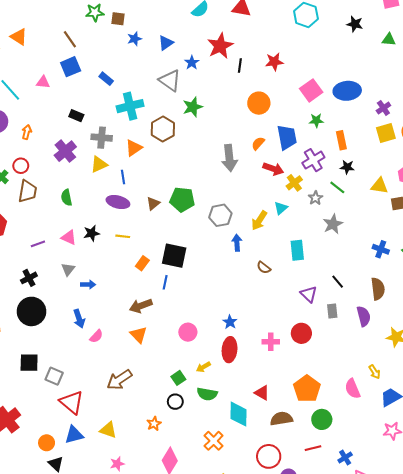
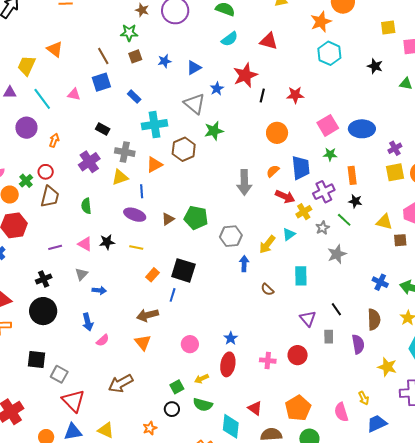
brown square: (118, 19) -> (135, 56), moved, turned -32

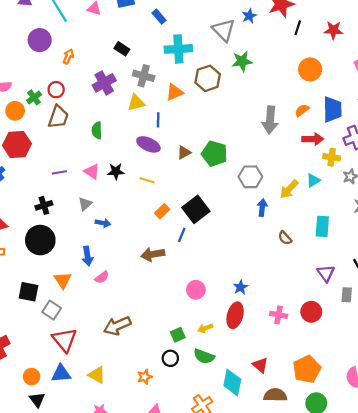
red arrow: (285, 197) -> (313, 139), turned -30
yellow cross: (304, 212) -> (332, 157), turned 35
black square: (183, 270) -> (196, 209), turned 30
orange triangle: (143, 342) -> (63, 280), moved

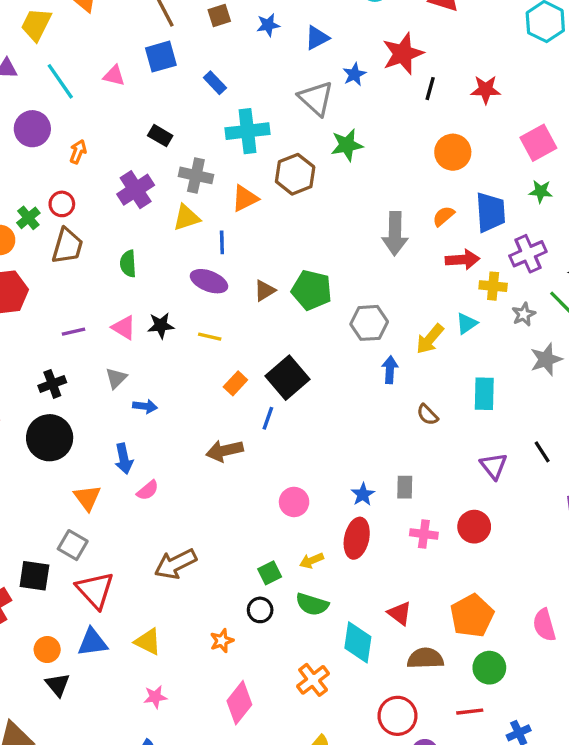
black square: (28, 292) -> (34, 576), moved
gray rectangle: (347, 295) -> (405, 487), moved

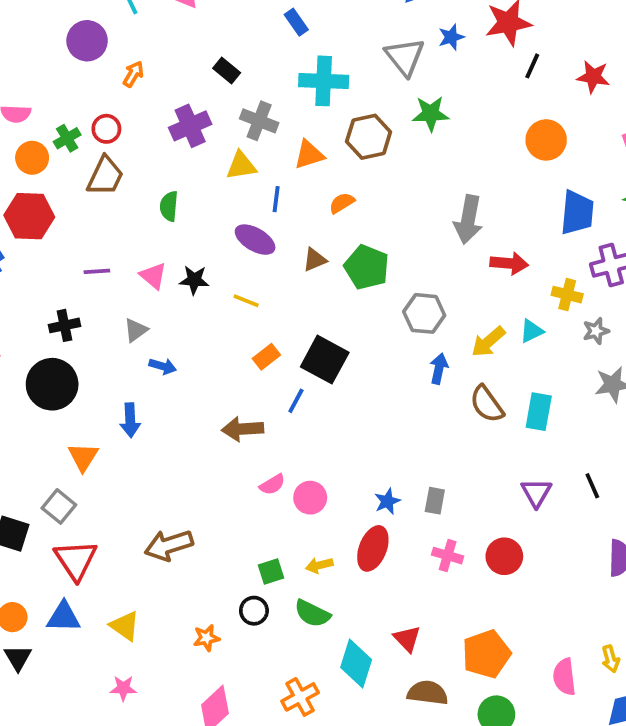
orange semicircle: (443, 216) -> (342, 203), moved
red arrow: (463, 260) -> (509, 263), moved
black square: (287, 378) -> (325, 360), turned -30
brown semicircle: (427, 415) -> (487, 404), moved, size x1.5
pink semicircle: (148, 490) -> (272, 485), moved

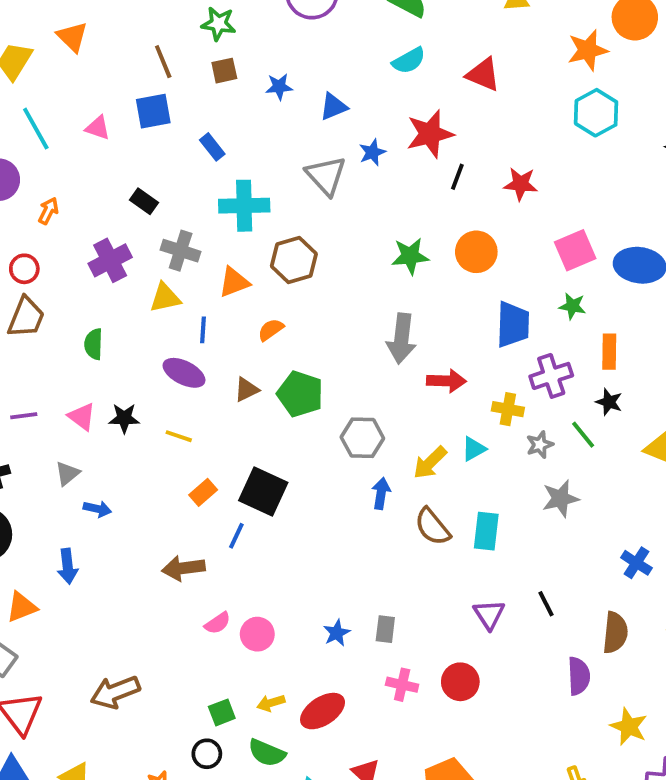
green star: (431, 114) -> (410, 256), moved
orange triangle: (83, 457) -> (22, 607), turned 40
red ellipse: (373, 548) -> (323, 711), moved, turned 39

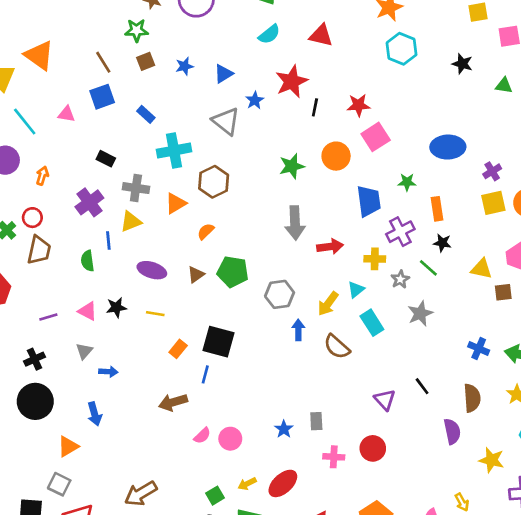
orange triangle: (72, 37) -> (39, 55), size x1.4
pink square: (575, 250) -> (376, 137), moved
blue line: (203, 330) -> (108, 241), moved
cyan rectangle: (486, 531) -> (372, 323), moved, turned -30

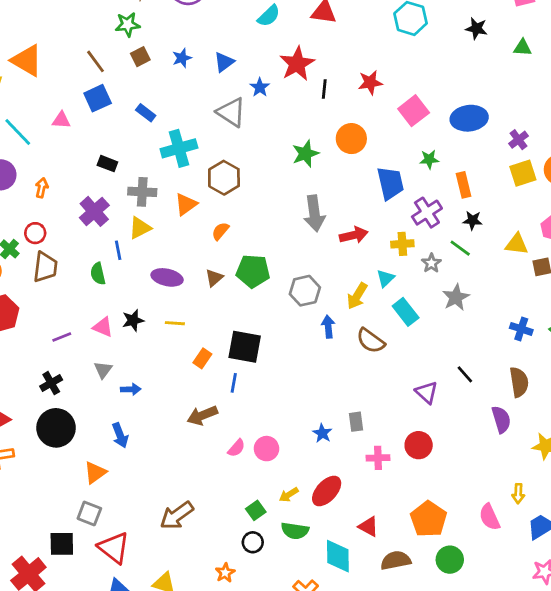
pink square: (376, 137) -> (414, 111), moved
yellow arrow: (462, 502) -> (518, 494), turned 36

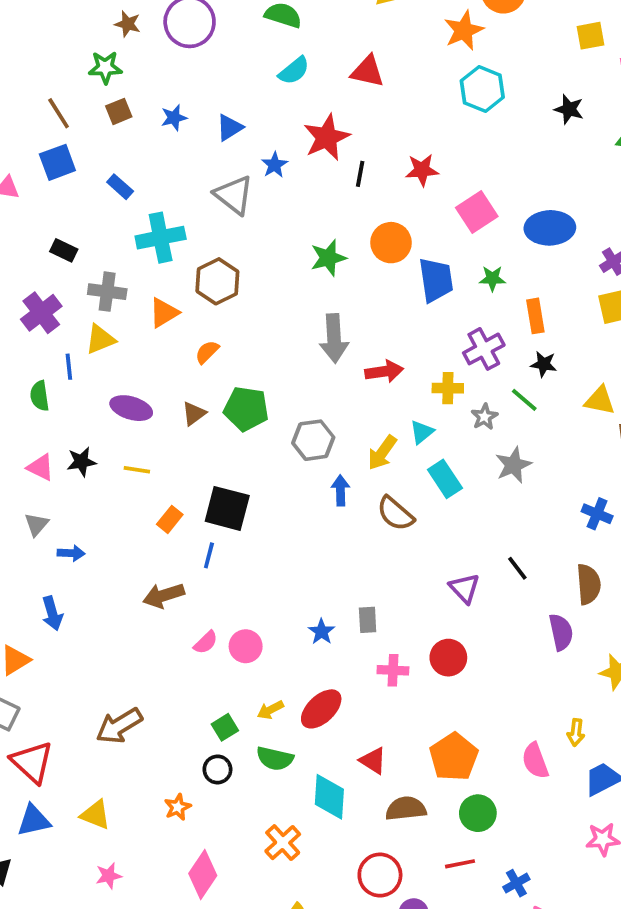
blue trapezoid: (390, 183) -> (436, 280), moved

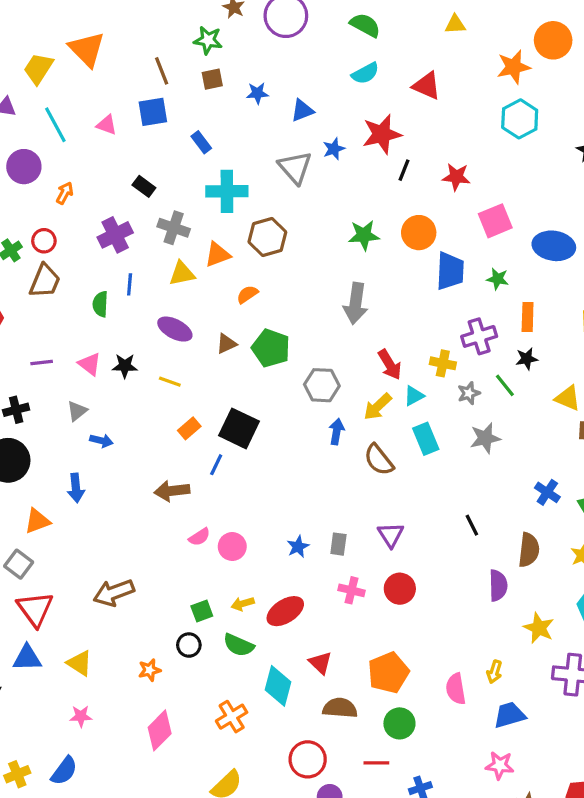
yellow triangle: (100, 339) -> (182, 274), moved
black star: (544, 364) -> (527, 359), turned -30
red arrow: (384, 371) -> (390, 365), moved, turned 56
purple triangle: (465, 588) -> (391, 535), moved

